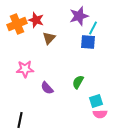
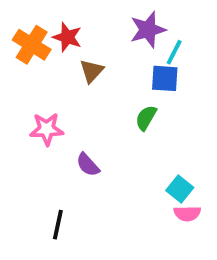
orange cross: (17, 24) -> (32, 45), turned -36
green semicircle: (78, 82) -> (146, 118), moved
cyan square: (96, 101) -> (180, 189), turned -32
black line: (20, 120) -> (58, 225), moved

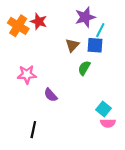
brown triangle: (92, 71) -> (72, 45), moved

